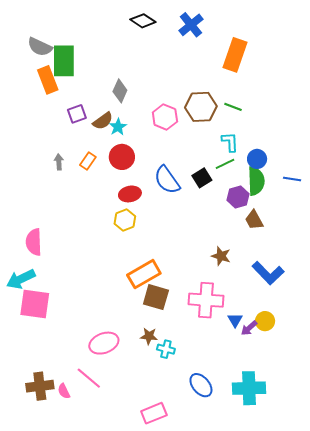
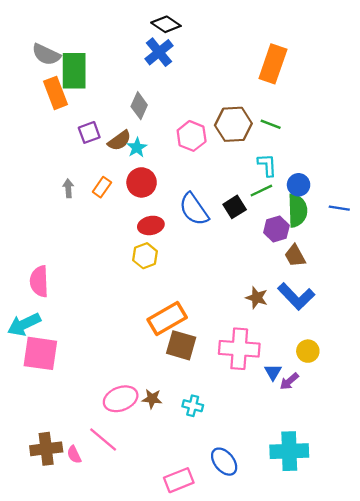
blue cross: (191, 25) -> (159, 52), moved
blue L-shape: (268, 273) -> (296, 296), moved
yellow circle: (265, 321) -> (308, 351), moved
brown star: (149, 336) -> (152, 399), moved
blue ellipse: (201, 385) -> (224, 462), moved

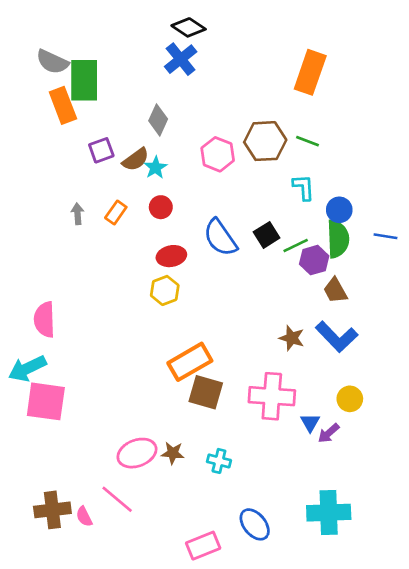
red circle: (142, 182) -> (161, 207), size x0.7
green line: (261, 191) -> (296, 246), moved

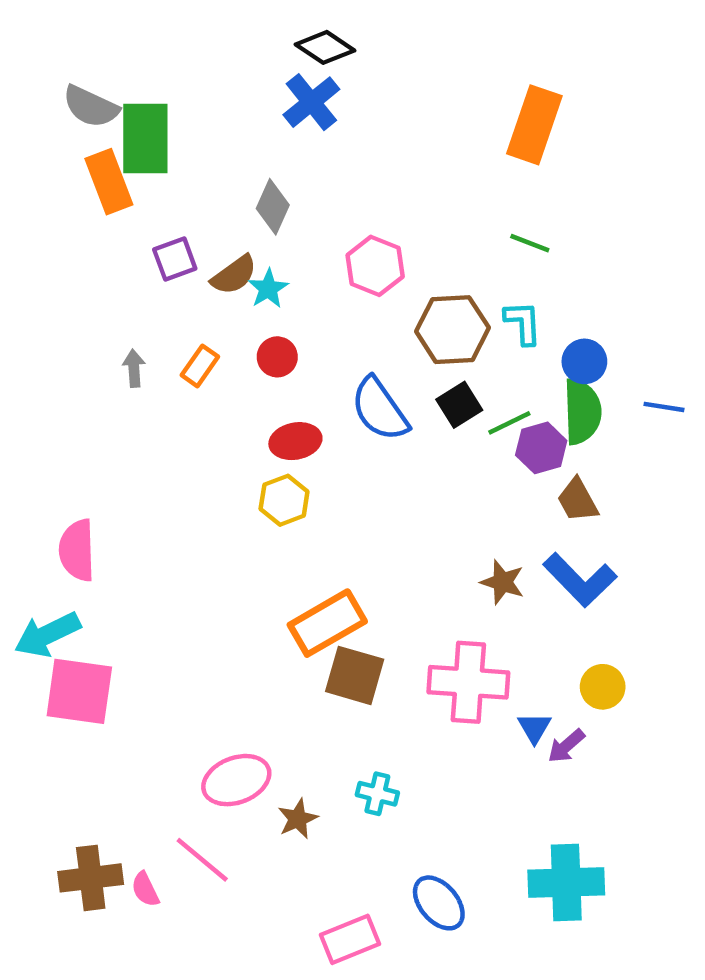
brown hexagon: (265, 141) -> (452, 330), moved
brown star: (173, 453) -> (298, 819), moved, turned -30

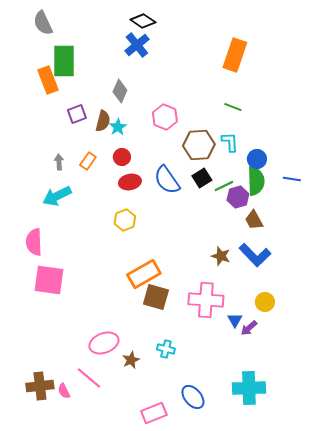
gray semicircle: (91, 107) -> (43, 23), moved, turned 40
brown semicircle: (234, 275) -> (103, 121), turned -40
red ellipse: (295, 441) -> (130, 182), moved
cyan arrow: (47, 634) -> (57, 196), moved
pink square: (79, 691) -> (49, 280), moved

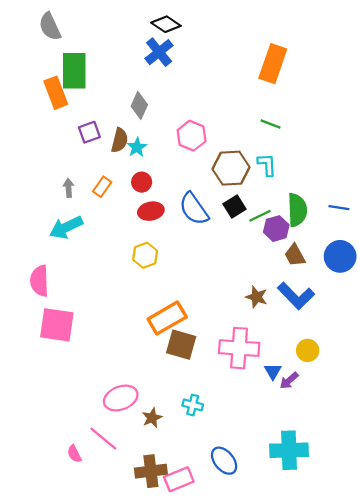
blue circle: (257, 159) -> (340, 256), moved, size x1.4
brown cross: (40, 386) -> (151, 471), moved

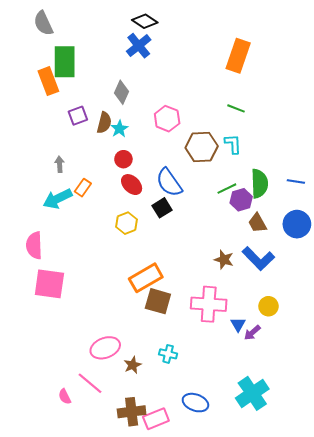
orange rectangle: (102, 187) -> (83, 188), moved
black square: (234, 206) -> (162, 208), moved
red ellipse: (151, 211) -> (132, 185), turned 55
cyan cross: (289, 450) -> (252, 393), turned -32
blue ellipse: (224, 461) -> (195, 403), turned -30

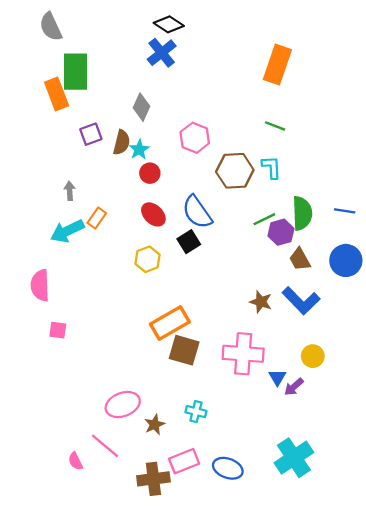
red circle: (123, 159) -> (150, 173), moved
pink square: (49, 284) -> (58, 330), size x0.5
pink rectangle: (156, 419) -> (184, 461), moved

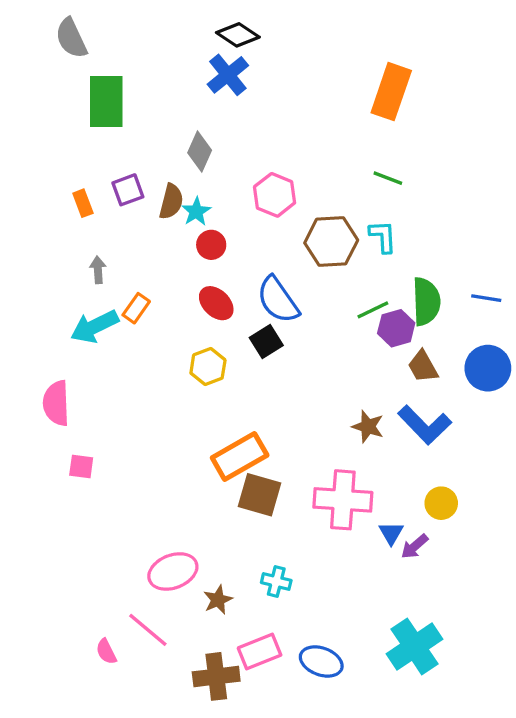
orange rectangle: (57, 94) -> (83, 203), moved, size x0.6

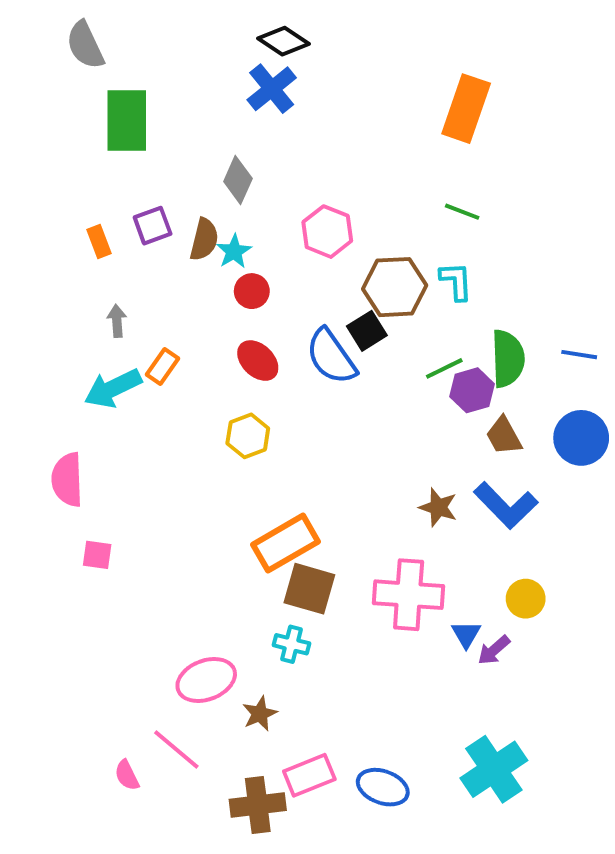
black square: (266, 342) -> (367, 331), moved
cyan cross: (276, 581) -> (291, 644), moved

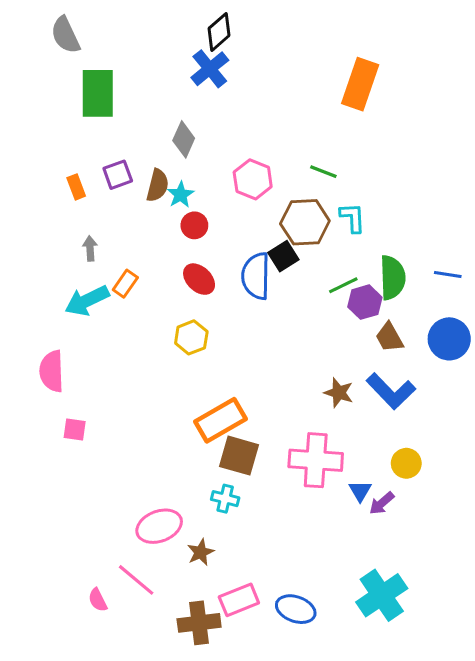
black diamond: (284, 41) -> (219, 32), turned -75
green line: (462, 212) -> (323, 172), moved
blue semicircle: (331, 357) -> (256, 276), turned 36

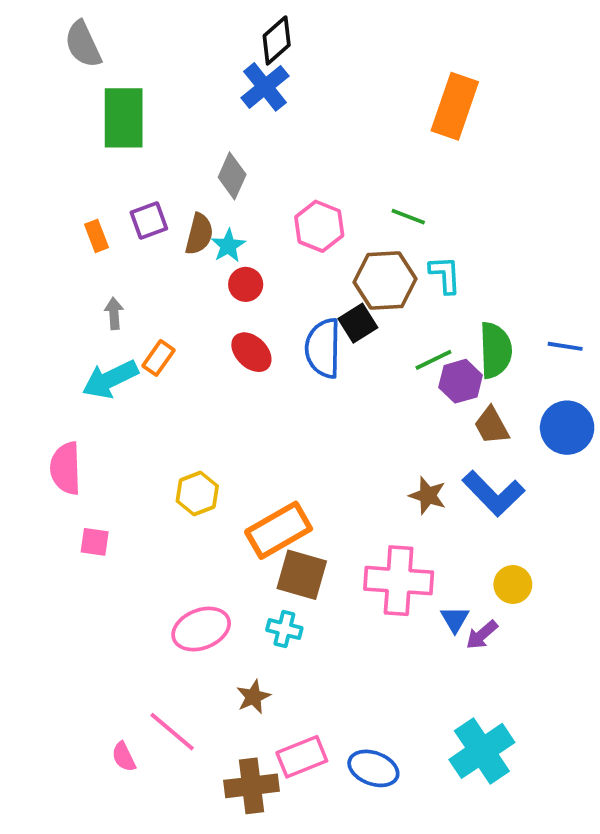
yellow hexagon: (191, 337) -> (197, 493), moved
pink ellipse: (159, 526) -> (201, 629), moved

